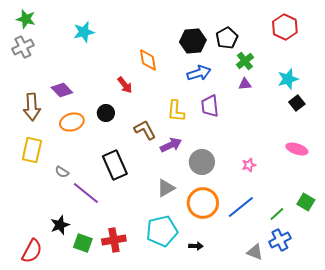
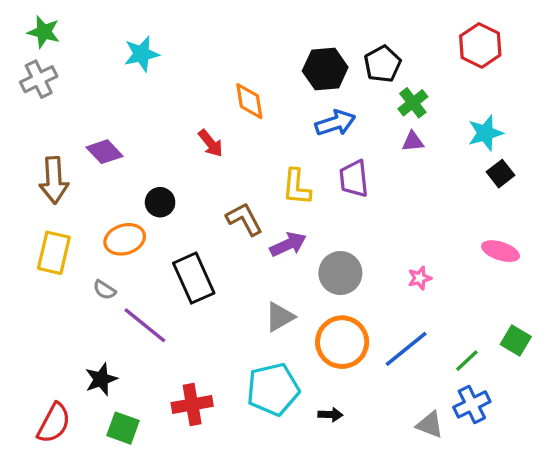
black circle: (106, 113) -> (160, 202), moved
orange ellipse: (72, 122) -> (125, 239), moved
green square: (83, 243) -> (123, 428), moved

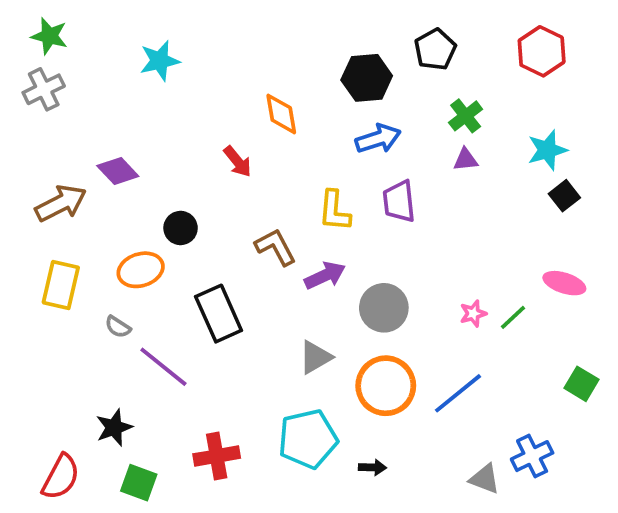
black pentagon: (383, 64) -> (435, 49), moved
brown arrow: (54, 180) -> (61, 203), turned -114
green line: (467, 361) -> (513, 317), moved

